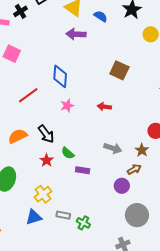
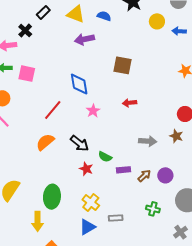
brown square: (119, 70) -> (122, 65), moved
orange semicircle: (18, 136) -> (45, 142), moved
brown arrow: (134, 169) -> (144, 176), moved
green cross: (83, 223) -> (153, 209), moved

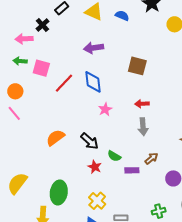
purple arrow: (84, 39) -> (93, 48), moved
red line: (53, 110) -> (64, 83), moved
gray arrow: (148, 141) -> (143, 127), moved, turned 78
brown arrow: (144, 176) -> (151, 158), moved
green cross: (153, 209) -> (159, 211), turned -32

